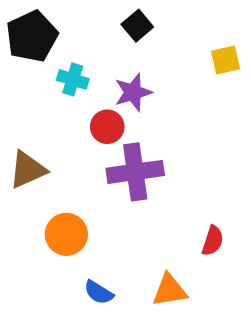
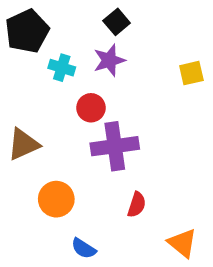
yellow square: (226, 60) -> (191, 73), moved
purple star: (133, 92) -> (109, 60), moved
red semicircle: (213, 241) -> (137, 205), moved
orange triangle: (170, 290) -> (182, 243), moved, turned 48

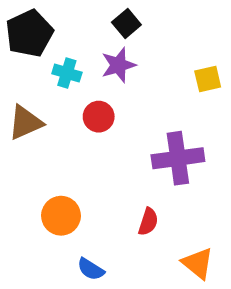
brown triangle: (23, 144) -> (25, 123), moved
purple cross: (115, 146) -> (178, 158), moved

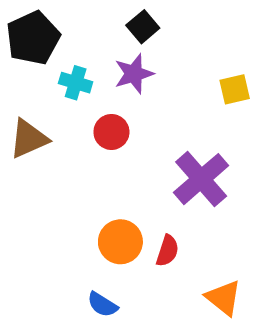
purple cross: (178, 158) -> (201, 179), turned -33
orange circle: (61, 216) -> (120, 242), moved

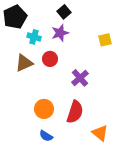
brown triangle: (29, 139) -> (24, 63), moved
purple cross: (201, 179) -> (80, 78), moved, size x0.7
orange circle: (120, 242) -> (44, 109), moved
red semicircle: (167, 251) -> (75, 112), size x1.6

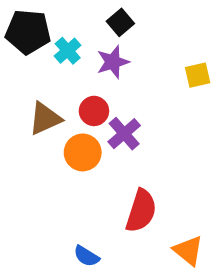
black pentagon: (15, 17) -> (28, 32), turned 30
cyan cross: (34, 37) -> (68, 51), moved, turned 32
purple cross: (80, 78) -> (124, 134), moved
orange circle: (44, 109) -> (83, 152), moved

